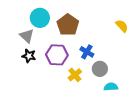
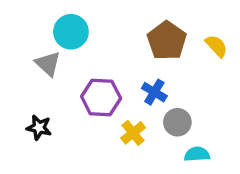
brown pentagon: (68, 25) -> (167, 41), moved
black star: (29, 56) -> (39, 128), moved

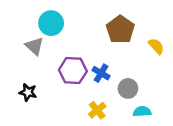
yellow semicircle: (216, 46) -> (156, 46), moved
blue cross: (154, 92) -> (101, 73), moved
yellow cross: (133, 133) -> (97, 110), moved

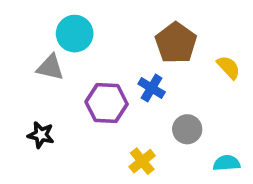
gray triangle: (34, 46) -> (50, 67), turned -30
blue cross: (101, 73) -> (152, 88), moved
cyan semicircle: (142, 112) -> (227, 163), moved

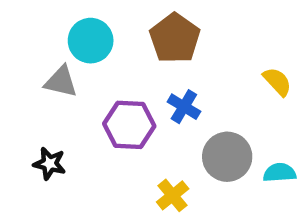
brown pentagon: (176, 43) -> (175, 38), moved
gray circle: (187, 129) -> (227, 157), size x1.4
cyan semicircle: (227, 163) -> (280, 173), moved

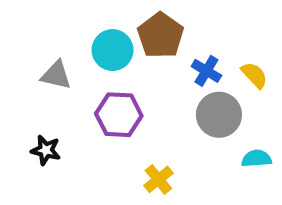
cyan circle: (91, 41) -> (113, 50), moved
blue cross: (184, 107) -> (206, 71), moved
gray circle: (227, 157) -> (219, 115), moved

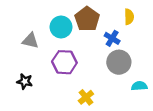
yellow semicircle: (254, 75) -> (129, 17), moved, turned 42

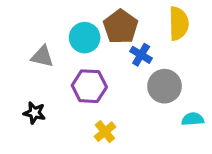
yellow semicircle: (129, 17) -> (179, 24), size x1.5
blue cross: (112, 38) -> (141, 55), moved
yellow cross: (86, 97) -> (105, 132), moved

